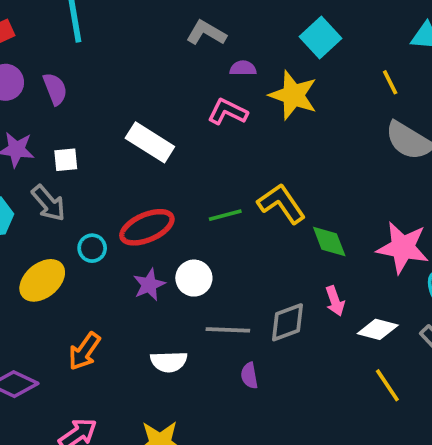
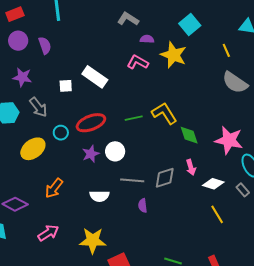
white square: (66, 160) -> (66, 86), moved

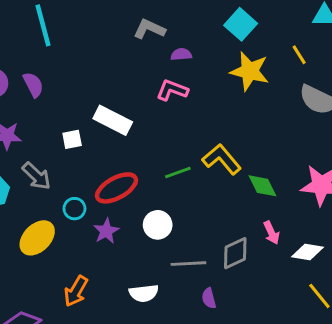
yellow star: (174, 55) -> (250, 71), moved
purple star: (91, 154) -> (106, 231), moved

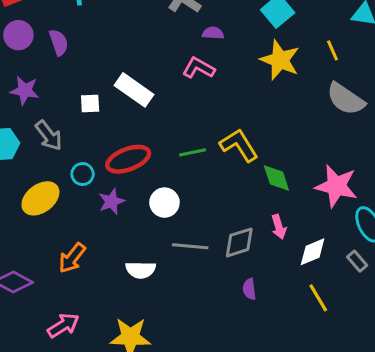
white diamond: (308, 252) -> (313, 252), turned -40
purple semicircle: (209, 298) -> (249, 289), moved

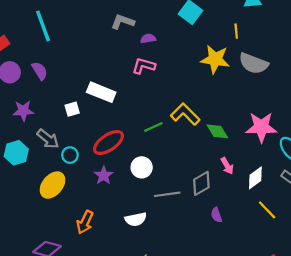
yellow line: (333, 50) -> (236, 31), turned 32
yellow star: (280, 60) -> (215, 59), moved
cyan circle: (83, 174) -> (70, 155), moved

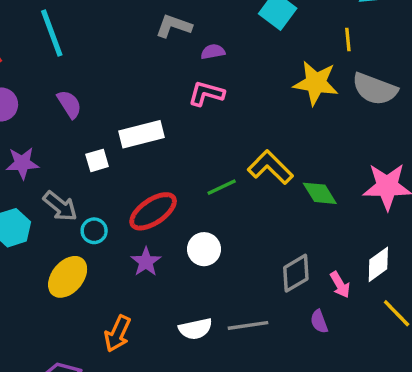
purple semicircle: (40, 71) -> (69, 104), moved
white rectangle: (101, 92) -> (141, 134), turned -36
pink arrow: (227, 166) -> (340, 285), moved
gray line: (167, 194) -> (248, 325), moved

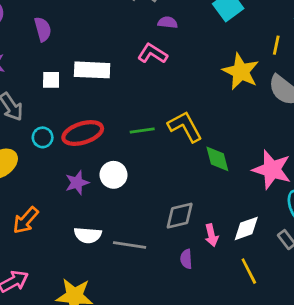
cyan circle: (94, 231) -> (43, 137), moved
purple star: (146, 262) -> (77, 183), moved

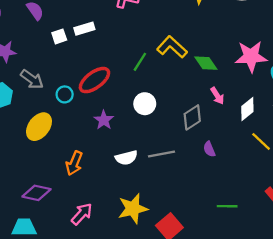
white rectangle: (92, 70) -> (84, 29), size x0.7
white square: (51, 80) -> (59, 36), moved
green line: (142, 131) -> (140, 62), turned -30
white circle: (113, 175) -> (145, 104), moved
pink arrow: (211, 235) -> (217, 96), moved

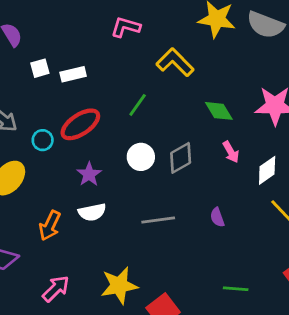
white rectangle: (84, 29) -> (73, 74), moved
yellow L-shape: (172, 47) -> (175, 62), moved
gray diamond: (192, 117) -> (181, 158), moved
white semicircle: (126, 158) -> (92, 212), moved

